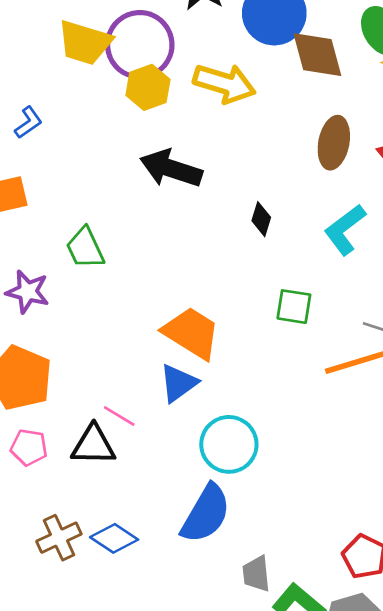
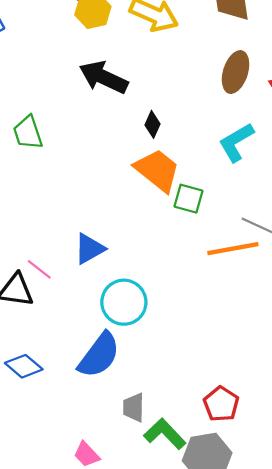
black diamond: (261, 219) -> (152, 124), moved
orange trapezoid: (191, 333) -> (157, 170), moved

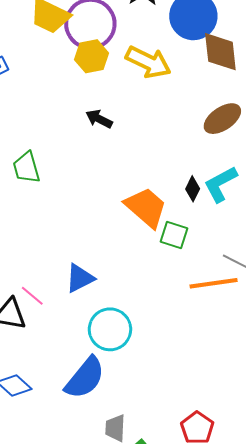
brown ellipse: (236, 72) -> (222, 119), turned 36
black arrow: (104, 77) -> (99, 119), size x0.6
black diamond: (152, 124) -> (193, 189), moved

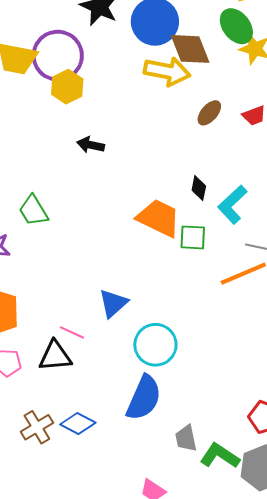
yellow arrow: (148, 62) -> (167, 71), moved
brown ellipse: (222, 119) -> (209, 113), size x0.7
cyan L-shape: (221, 184) -> (232, 205), moved

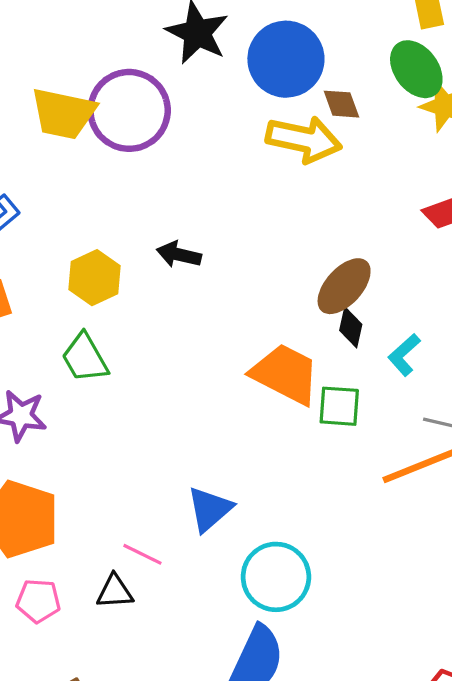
brown diamond: (190, 49) -> (341, 104), size x0.6
yellow hexagon: (67, 87) -> (94, 278), moved
brown ellipse: (209, 113) -> (344, 286), moved, size x1.4
cyan L-shape: (232, 205) -> (404, 355), size x0.7
black triangle: (55, 356) -> (115, 592), size x0.7

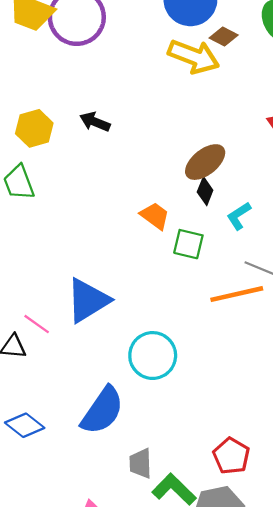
brown diamond: (341, 104) -> (224, 36), turned -52
orange trapezoid: (285, 374) -> (155, 216), size x0.6
blue triangle: (210, 509) -> (88, 300), size x1.4
cyan circle: (276, 577) -> (153, 356), moved

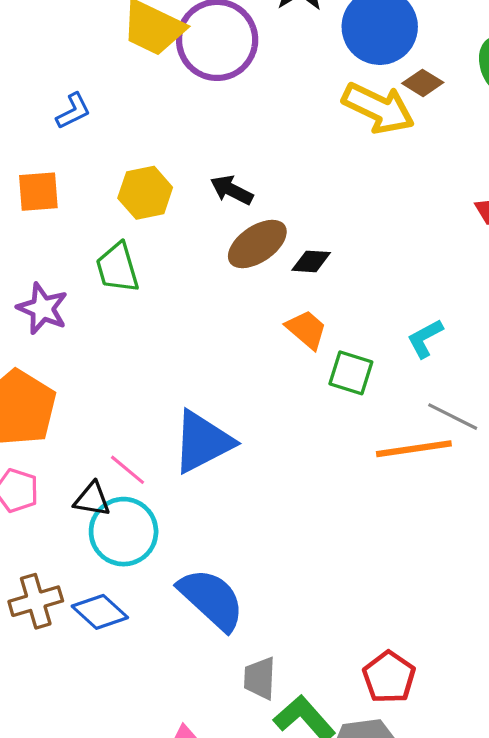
brown ellipse: (205, 162) -> (257, 244), moved
black diamond: (205, 191) -> (311, 261), moved, turned 68
cyan circle: (153, 356) -> (124, 532), moved
blue semicircle: (102, 410) -> (211, 599), turned -86

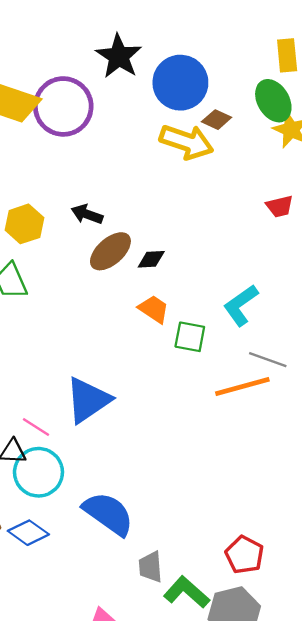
cyan L-shape: (425, 338) -> (241, 305), size x1.4

